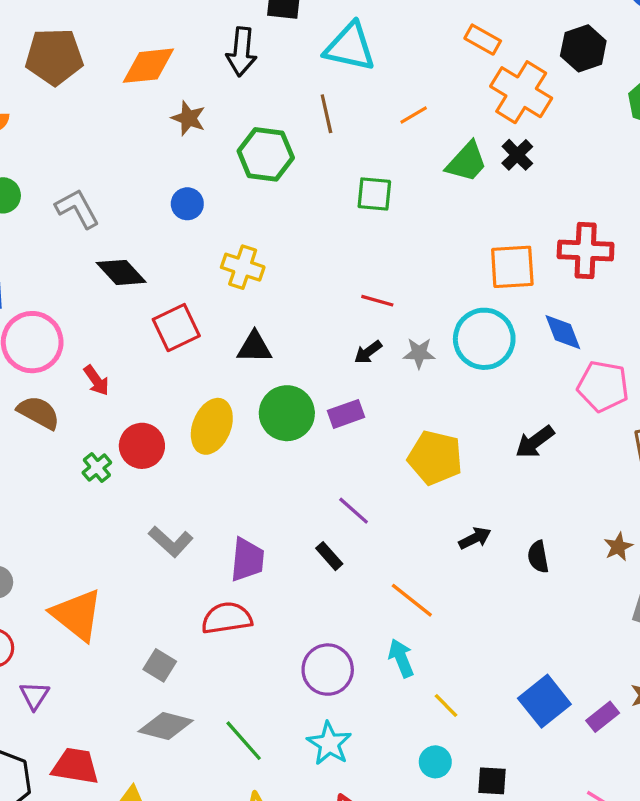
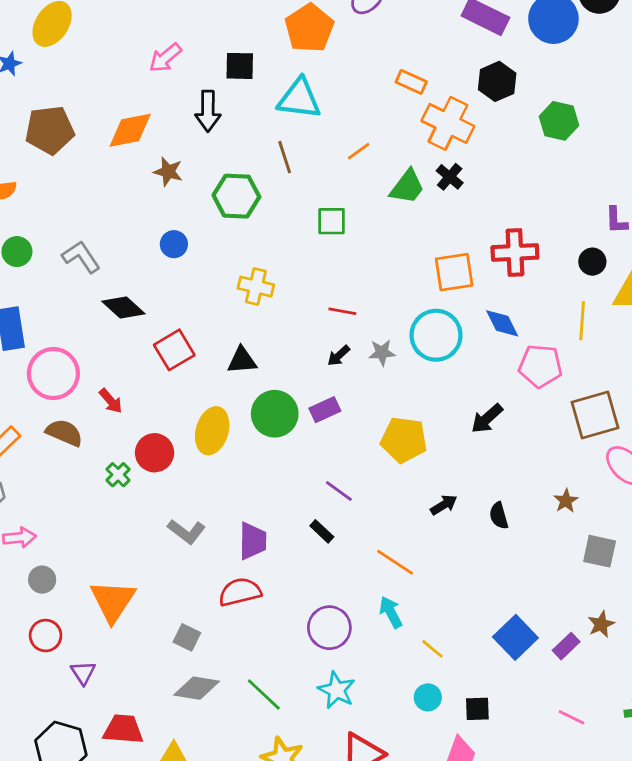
yellow cross: (243, 267) -> (256, 287), moved
orange triangle: (77, 615) -> (113, 601), turned 30

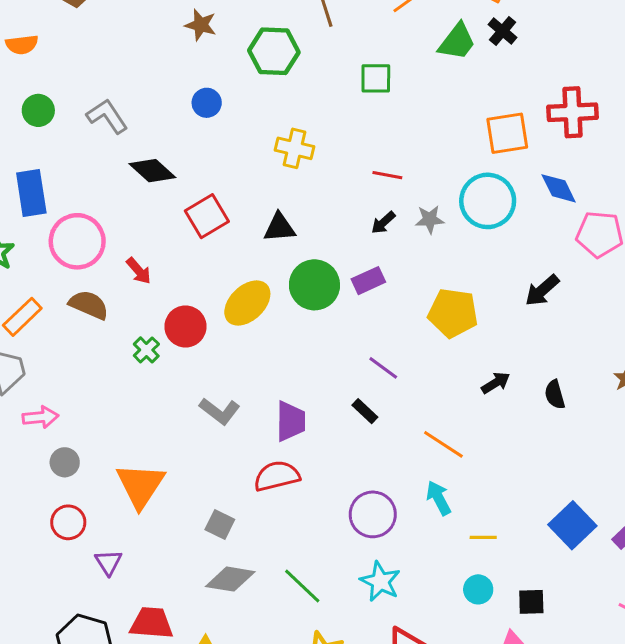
yellow ellipse: (212, 431) -> (247, 303), turned 30
yellow line: (432, 649) -> (483, 537), turned -40

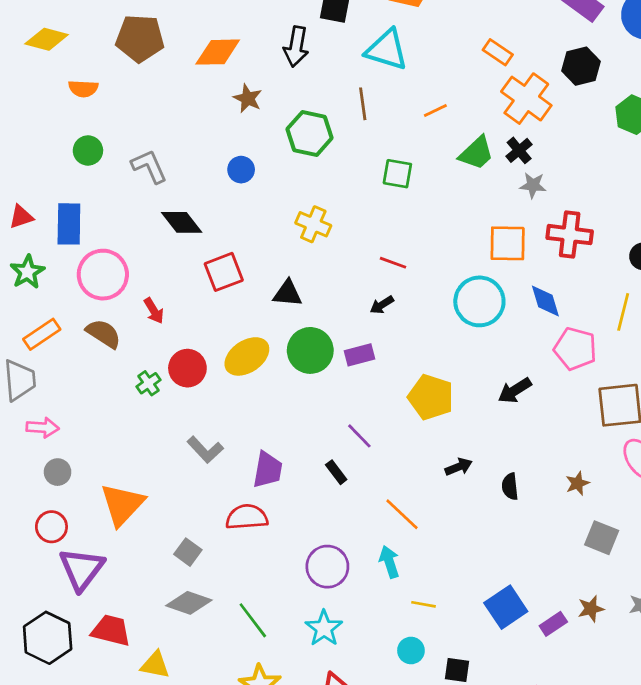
gray star: (430, 219) -> (533, 185), moved
purple triangle: (108, 562) -> (82, 569), size x1.8

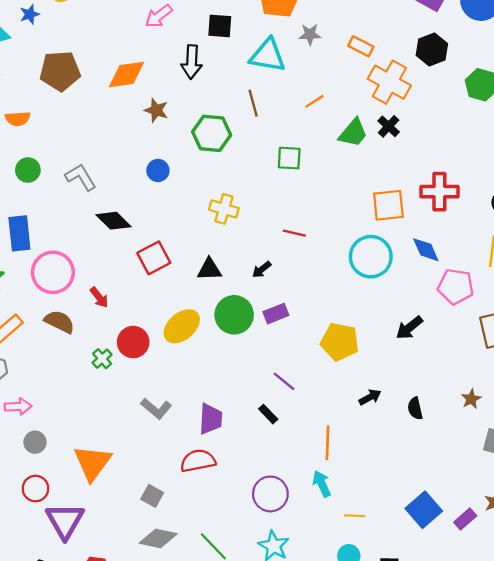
gray star: (533, 185) -> (310, 34), moved
black arrow: (382, 305) -> (262, 270), moved
orange line: (402, 514) -> (327, 443), turned 56

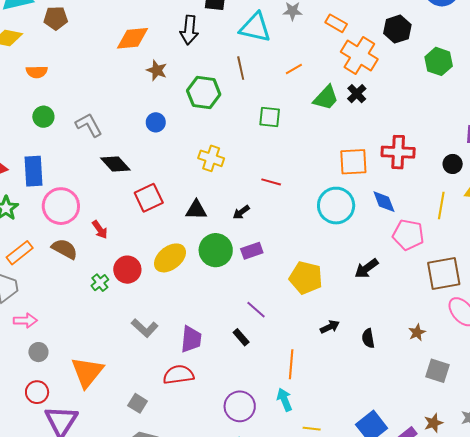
brown pentagon: (60, 71) -> (56, 18), moved, size x0.7

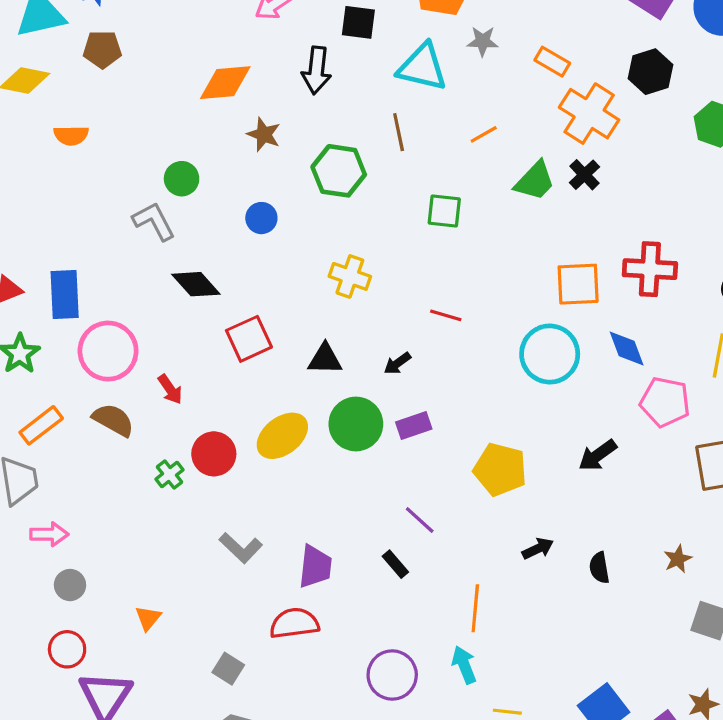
green circle: (43, 117) -> (182, 179), moved
orange triangle: (87, 372) -> (148, 618), size x0.5

